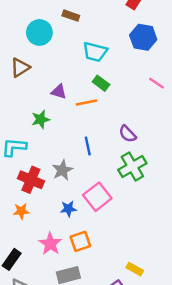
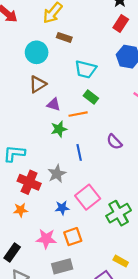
brown triangle: (20, 67) -> (38, 84), moved
green star: (41, 119) -> (59, 129), moved
green cross: (132, 166) -> (119, 213), moved
pink star: (50, 244) -> (46, 239), turned -30

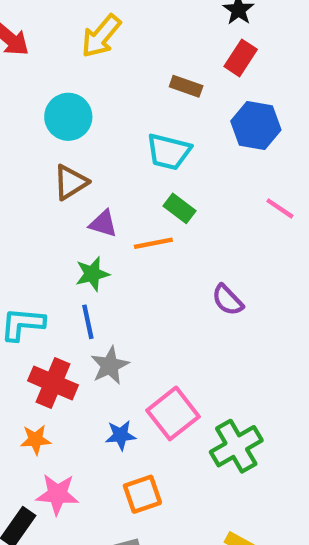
brown rectangle: (64, 37) -> (186, 86), moved
green star: (59, 129) -> (92, 274), moved
blue line: (79, 152) -> (88, 322), moved
pink star: (46, 239) -> (57, 494), moved

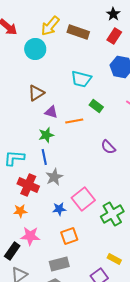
brown rectangle: (186, 86) -> (78, 32), moved, size x1.5
cyan circle: (68, 117) -> (35, 49), moved
green rectangle: (180, 208) -> (96, 106), moved

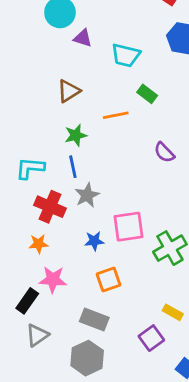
brown triangle: (36, 93) -> (69, 91), moved
purple triangle: (51, 112) -> (83, 38), moved
pink square: (83, 199) -> (129, 227), turned 30
gray rectangle: (59, 264) -> (94, 320), turned 36

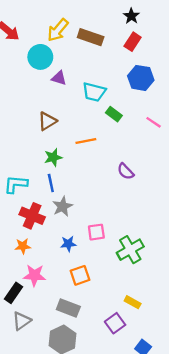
green rectangle: (147, 94) -> (114, 114), moved
pink square: (129, 227) -> (96, 232), size x0.7

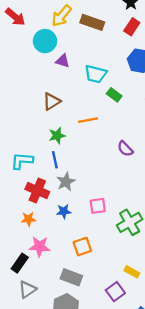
blue star: (68, 244) -> (64, 211), moved

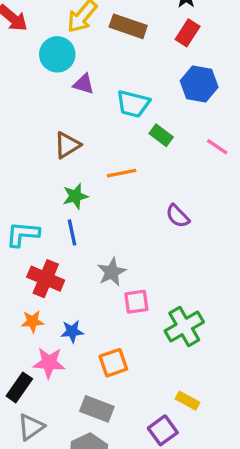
gray star: (66, 182) -> (112, 272), moved
blue star: (64, 211) -> (72, 331), moved

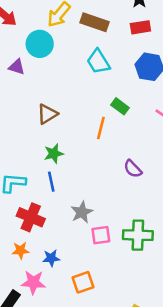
red rectangle: (188, 33) -> (140, 27), turned 48
purple triangle: (84, 84) -> (17, 67), moved
cyan trapezoid: (133, 104) -> (98, 62), moved, turned 44
orange line: (122, 173) -> (101, 128), moved, turned -65
green cross: (184, 326) -> (138, 235), moved, turned 32

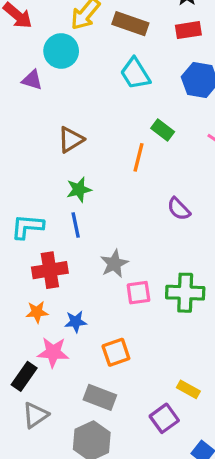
red cross: (31, 217) -> (50, 270), turned -32

